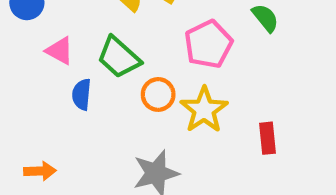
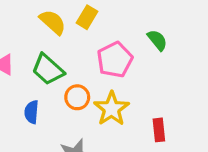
blue semicircle: (82, 94) -> (31, 112), moved

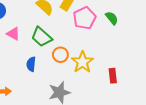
pink pentagon: (115, 60) -> (85, 18), moved

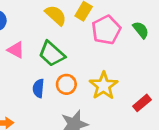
orange circle: (60, 55) -> (66, 84), moved
red rectangle: (113, 76) -> (142, 103), turned 56

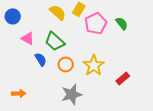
blue semicircle: (38, 88) -> (41, 59), moved, turned 144

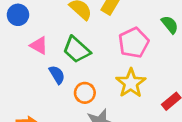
pink pentagon: (96, 23) -> (134, 43), moved
orange circle: (66, 64) -> (85, 93), moved

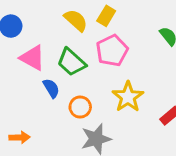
pink pentagon: (134, 43) -> (112, 51), moved
pink triangle: (39, 45) -> (32, 58), size x1.4

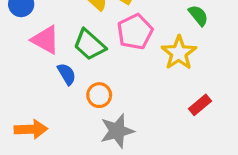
yellow star: (128, 97) -> (179, 53), moved
orange arrow: (19, 137) -> (31, 129), size x1.4

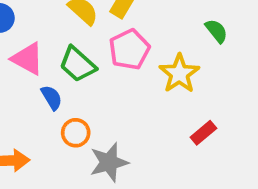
green semicircle: (198, 15) -> (216, 31), moved
orange circle: (99, 95) -> (76, 133), moved

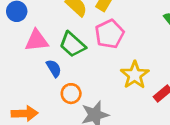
pink triangle: (28, 59) -> (37, 41), turned -35
yellow star: (179, 74) -> (135, 75), moved

